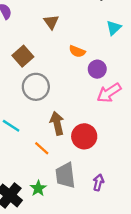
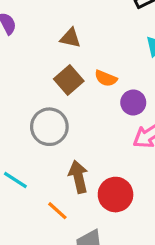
brown triangle: (51, 22) -> (70, 38), turned -42
brown square: (23, 56) -> (69, 80), moved

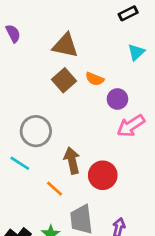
brown triangle: (70, 38) -> (65, 45), size x1.5
gray circle: (49, 127) -> (36, 131), moved

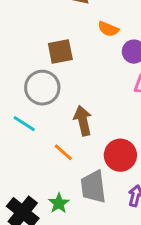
brown square: (64, 80) -> (60, 52), moved, turned 30
red circle: (103, 175) -> (120, 155), moved

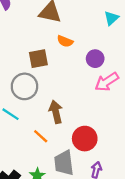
orange semicircle: (108, 29) -> (65, 41), moved

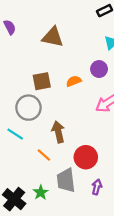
orange semicircle: (65, 41) -> (74, 81), moved, turned 136
purple circle: (95, 59) -> (99, 69), moved

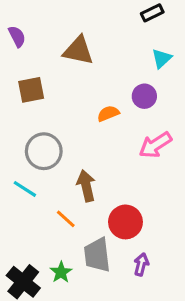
brown square: (42, 81) -> (31, 90), moved

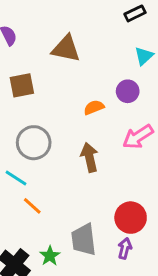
brown arrow: (86, 186) -> (89, 157), moved
orange line: (66, 219) -> (32, 206), moved
red circle: (125, 222) -> (131, 218), moved

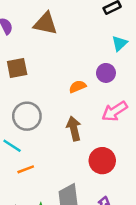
brown triangle: (66, 49) -> (45, 24), moved
orange line: (32, 206) -> (26, 169), turned -63
red circle: (131, 218) -> (102, 161), moved

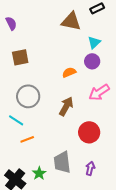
brown triangle: (45, 24) -> (71, 21), moved
cyan triangle: (120, 43) -> (94, 42), moved
brown arrow: (74, 129) -> (66, 106), turned 42

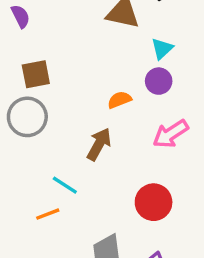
gray circle: (28, 96) -> (27, 117), moved
brown arrow: (66, 106) -> (99, 144), moved
cyan line: (16, 120) -> (65, 185), moved

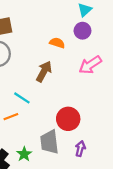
orange semicircle: (119, 100) -> (57, 43), turned 40
red circle: (154, 202) -> (68, 119), moved

